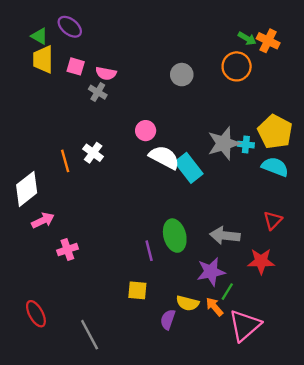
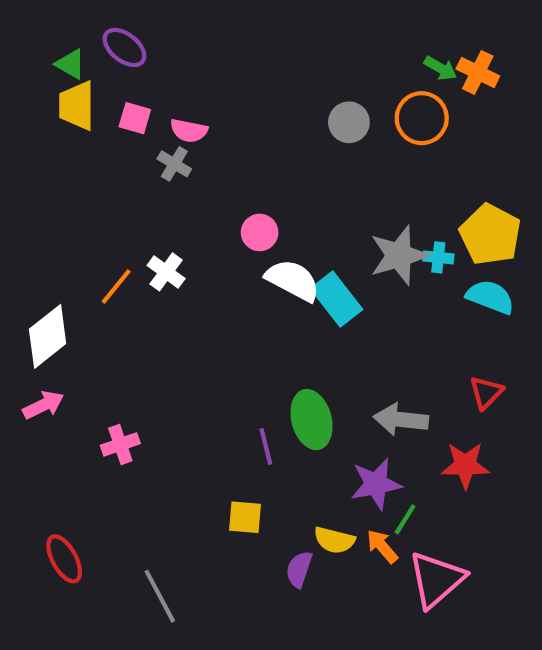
gray circle: (182, 75) -> (349, 122), moved
orange line: (65, 161) -> (116, 287), turned 55
pink arrow: (43, 220) -> (43, 405), moved

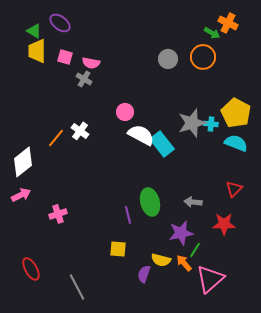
orange cross: (478, 72) -> (228, 23), moved
gray arrow: (401, 420) -> (193, 202), size x0.7

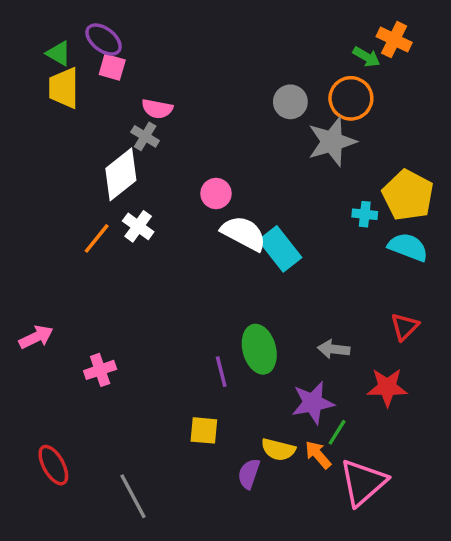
pink square: (65, 57) -> (112, 67), moved
gray star: (192, 123) -> (332, 142), moved
white diamond: (23, 162) -> (121, 174), moved

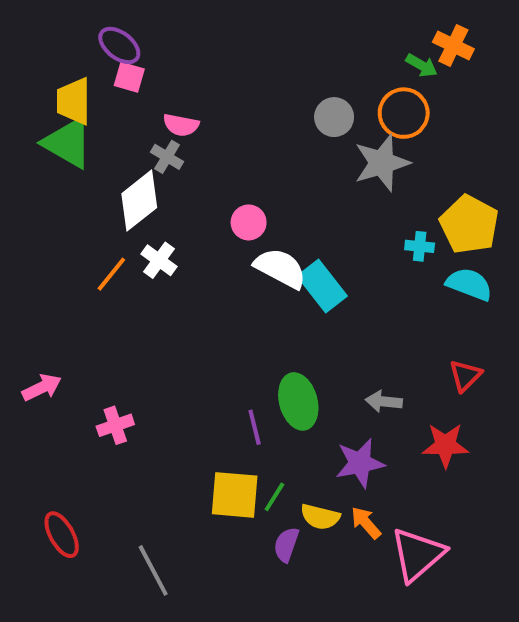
green triangle: (59, 53) -> (68, 143), moved, size x1.8
yellow square: (204, 430) -> (235, 495), size x1.5
green line: (337, 432) -> (274, 497), moved

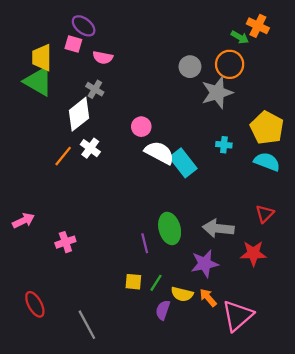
purple ellipse: (119, 45) -> (84, 26), moved
pink semicircle: (181, 125) -> (103, 58), moved
cyan cross: (420, 246) -> (224, 145), moved
gray arrow: (384, 401) -> (218, 228), size x1.5
yellow square: (235, 495) -> (133, 282), size x0.6

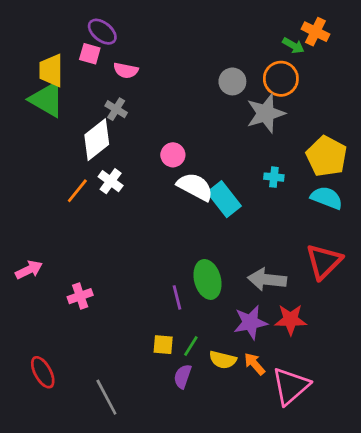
red triangle: (265, 214) -> (324, 261), size x1.6
red star: (253, 253) -> (291, 320), moved
purple semicircle: (163, 310) -> (183, 376), moved

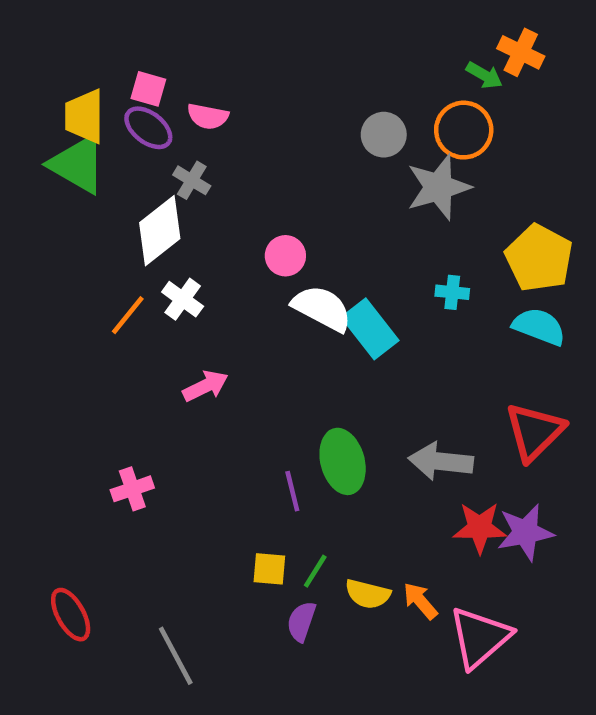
purple ellipse: (102, 32) -> (148, 128), moved
pink arrow: (29, 270) -> (205, 386), moved
purple star: (250, 322) -> (525, 532), moved

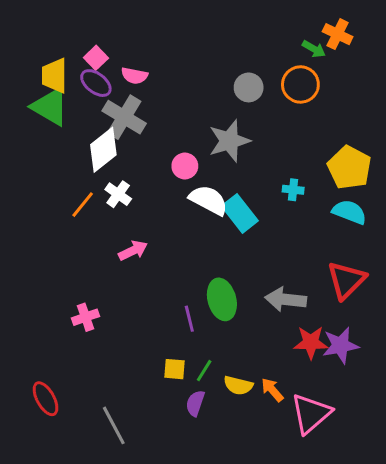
pink square: (148, 89) -> (96, 58), turned 30
gray cross: (192, 180) -> (124, 117), size x1.8
gray star: (439, 187) -> (229, 141), moved

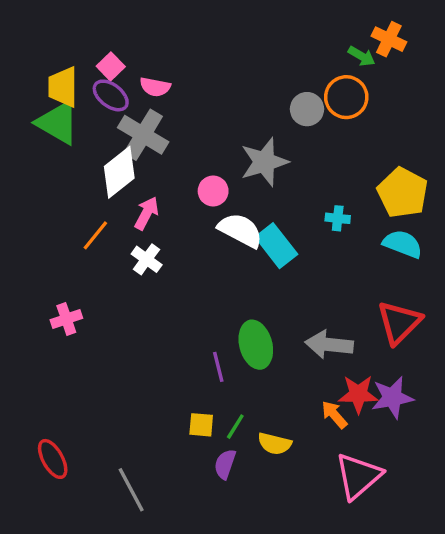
gray circle: (249, 87) -> (307, 109), moved
white cross: (118, 194) -> (147, 259), moved
pink arrow: (133, 250) -> (147, 213), moved, turned -36
pink cross: (86, 317) -> (66, 319), moved
orange arrow: (272, 390) -> (334, 415), moved

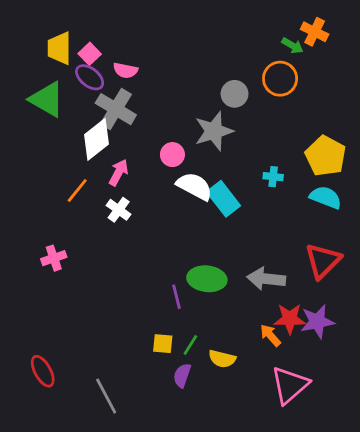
yellow trapezoid: (63, 87) -> (59, 48), moved
gray circle: (307, 109) -> (235, 94), moved
green ellipse: (256, 345) -> (207, 279), turned -69

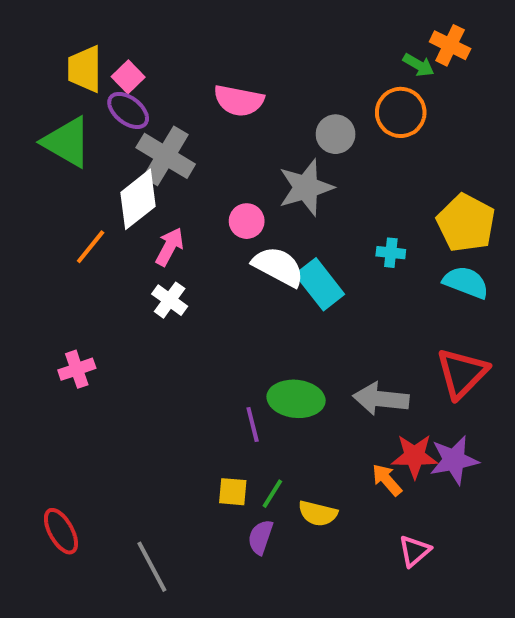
pink semicircle: (125, 70) -> (239, 101), moved, size x1.4
orange line: (77, 190) -> (91, 247), moved
pink triangle: (290, 385) -> (415, 551), size x0.6

